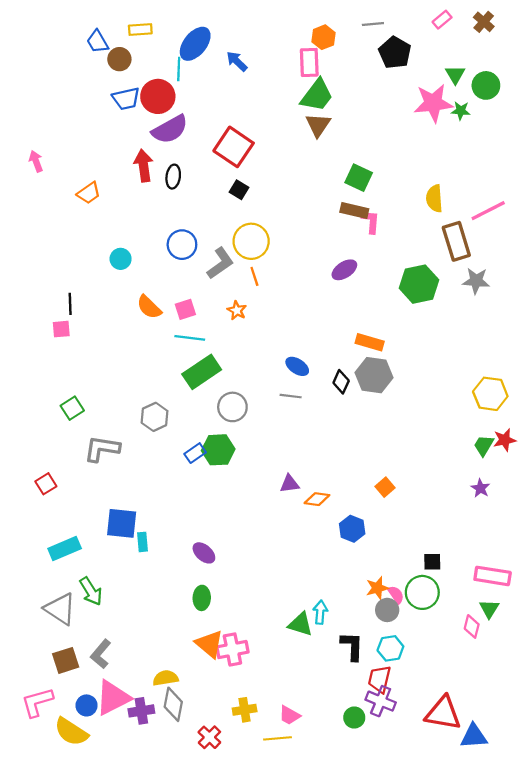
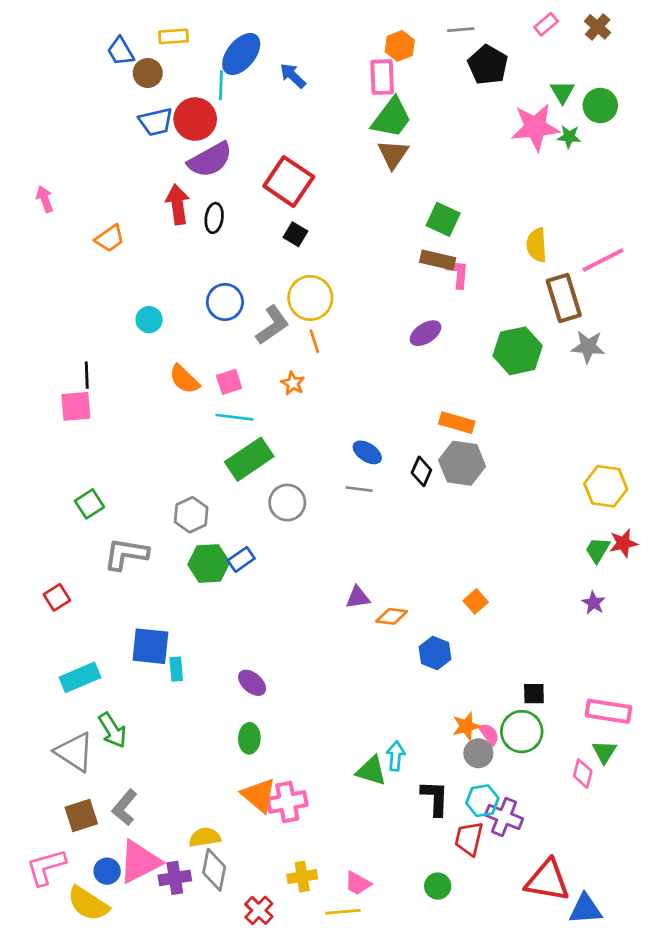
pink square: (61, 329) -> (76, 406), size x1.4
green hexagon: (218, 450) -> (209, 564), moved
purple cross: (381, 701) -> (504, 817), moved

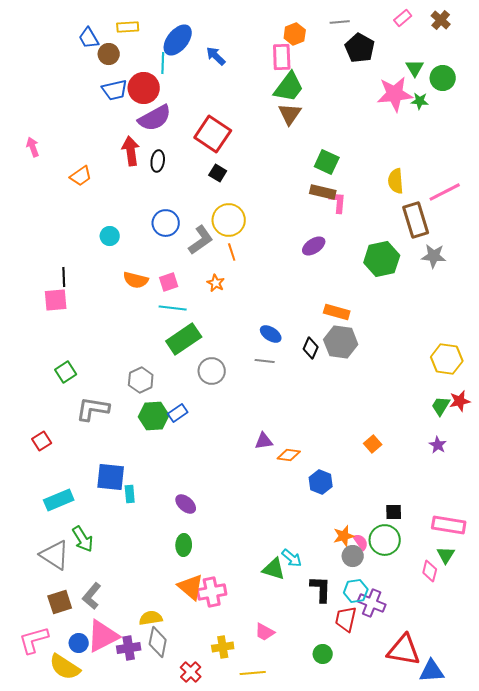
orange semicircle: (184, 379) -> (136, 280), turned -30
orange square: (476, 601) -> (373, 444), moved
cyan arrow: (396, 756) -> (292, 558), turned 125
pink trapezoid: (358, 883) -> (265, 632), moved

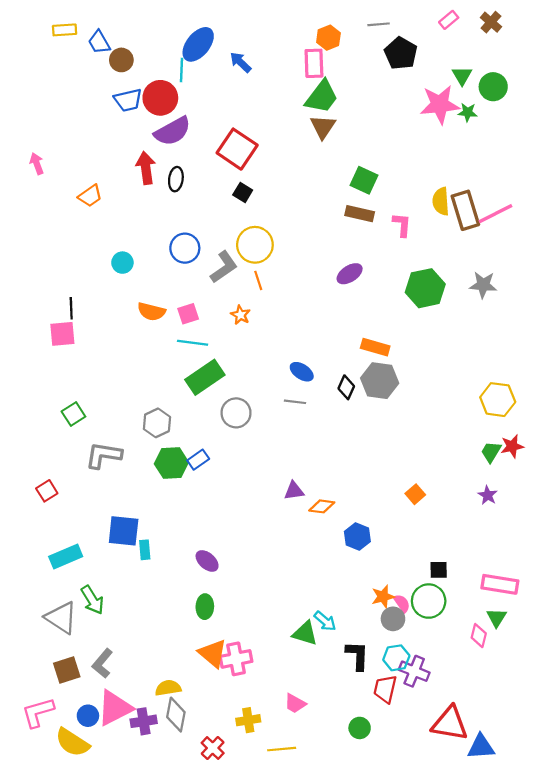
yellow rectangle: (128, 27) -> (65, 30), moved
pink L-shape: (338, 202) -> (402, 225), moved
brown rectangle: (416, 220) -> (465, 210), moved

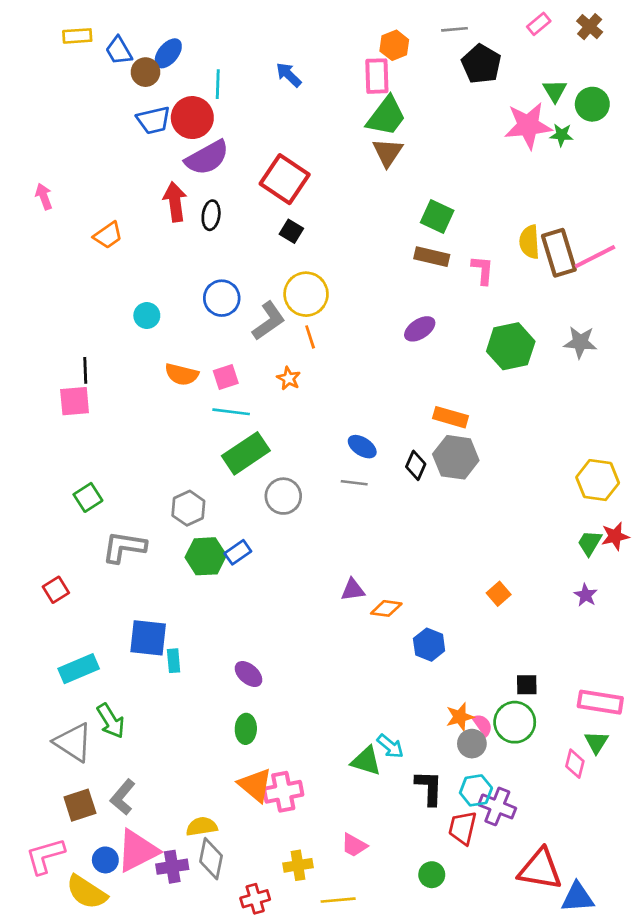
blue ellipse: (198, 44) -> (168, 53), moved, size x0.7
red cross: (213, 748) -> (255, 899), turned 30

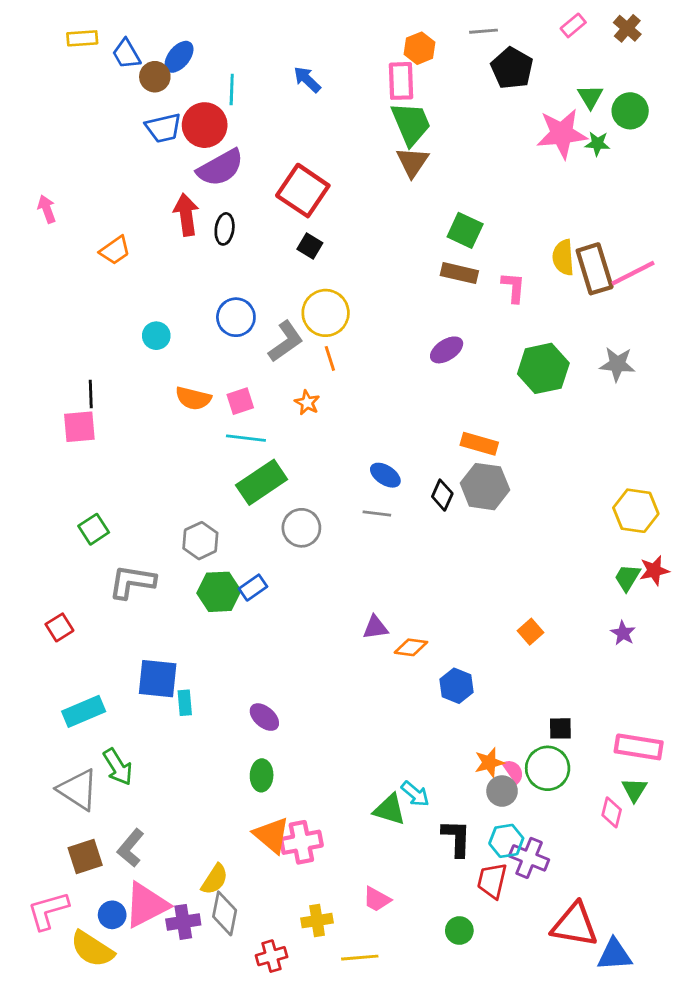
green trapezoid: (386, 116) -> (411, 124), turned -60
yellow semicircle: (202, 827) -> (215, 879), turned 132

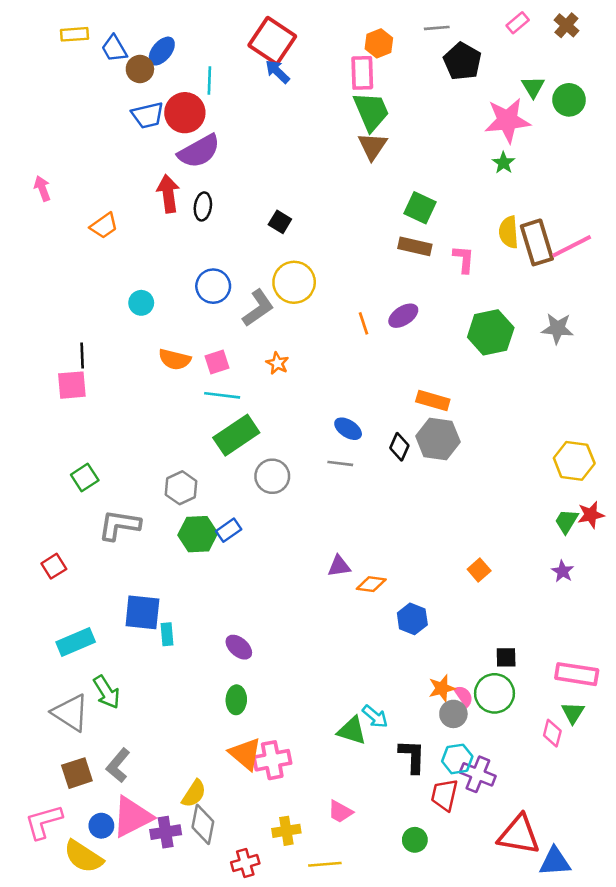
green star: (597, 144) -> (503, 163), moved, turned 30
red square: (303, 191) -> (272, 41), moved
orange line: (330, 358) -> (363, 323), moved

